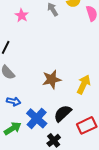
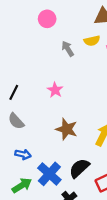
pink star: (22, 15) -> (55, 90), moved
brown star: (52, 79) -> (67, 129), turned 30

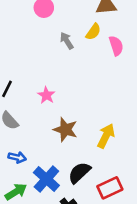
yellow semicircle: (92, 41) -> (93, 32), turned -42
pink star: (55, 90) -> (46, 95), moved

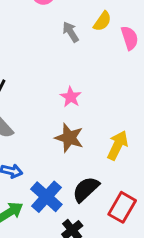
pink star: (46, 95) -> (71, 97), moved
red rectangle: (110, 188) -> (122, 207), turned -35

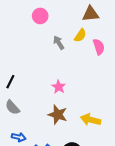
yellow arrow: (118, 145) -> (91, 120), turned -102

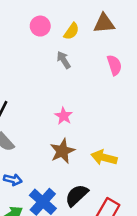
yellow semicircle: (80, 35) -> (71, 31), moved
brown star: (58, 115) -> (62, 151), turned 30

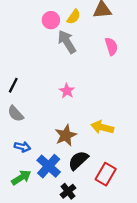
pink circle: (40, 26) -> (51, 20), moved
gray arrow: (64, 60) -> (67, 42), size x1.5
brown star: (62, 151) -> (66, 135), moved

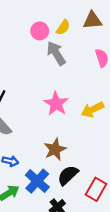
pink star: (67, 91) -> (56, 104), size x1.5
yellow arrow: (102, 127) -> (92, 110), moved, turned -40

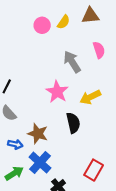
gray arrow: (56, 53) -> (72, 62), moved
brown star: (55, 149) -> (38, 134), moved, turned -30
black semicircle: (68, 175) -> (73, 123), moved, turned 120

